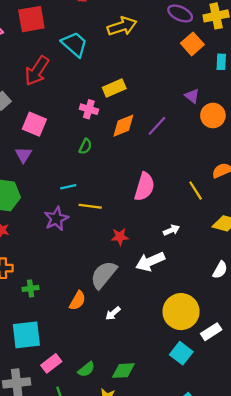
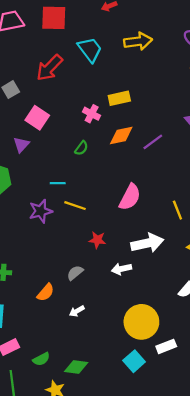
white arrow: (171, 230) -> (147, 243), size x2.0
white arrow: (150, 261) -> (122, 269), size x0.7
gray semicircle: (104, 275) -> (75, 273), size x0.6

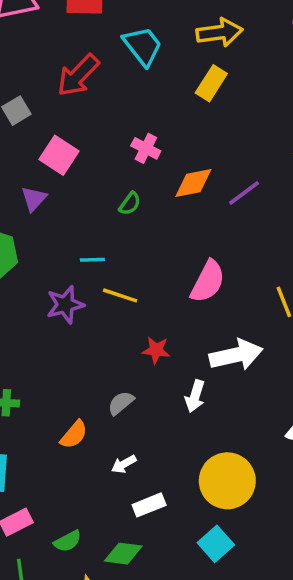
yellow rectangle: (119, 98) -> (211, 83), moved, turned -45
white arrow: (122, 269) -> (195, 396), turned -60
white rectangle: (166, 346) -> (149, 505), moved

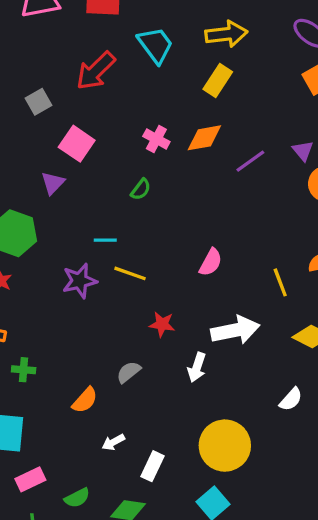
orange diamond: (193, 183) -> (204, 138), moved
purple line: (244, 193) -> (250, 161), moved
pink semicircle: (208, 281) -> (211, 262), size x0.7
white arrow: (124, 464) -> (113, 442), moved
white rectangle: (149, 505) -> (153, 466), turned -44

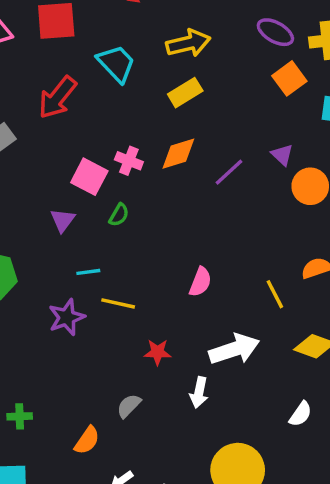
yellow rectangle: (218, 81) -> (185, 93), turned 32
pink square: (77, 144) -> (89, 177), moved
purple triangle: (53, 183) -> (63, 220), moved

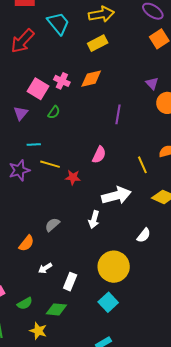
purple line: (229, 172) -> (118, 114), moved, turned -42
red star: (158, 352) -> (73, 177), moved
white semicircle: (300, 414) -> (144, 235), moved

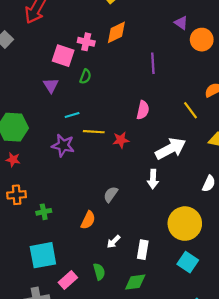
purple star: (19, 170) -> (63, 145), turned -30
green semicircle: (25, 303) -> (99, 272), moved, turned -63

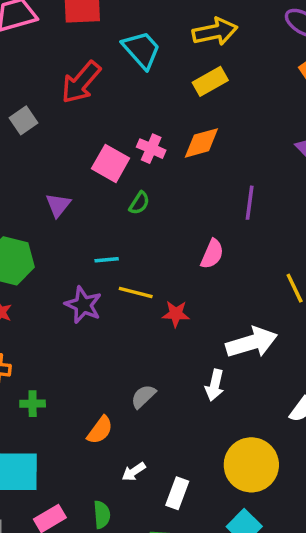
purple triangle: (51, 85) -> (58, 205), moved
pink semicircle: (143, 110) -> (212, 254), moved

